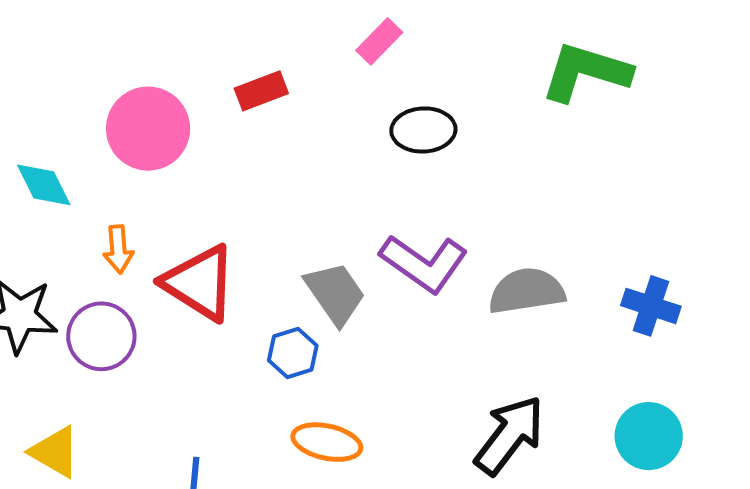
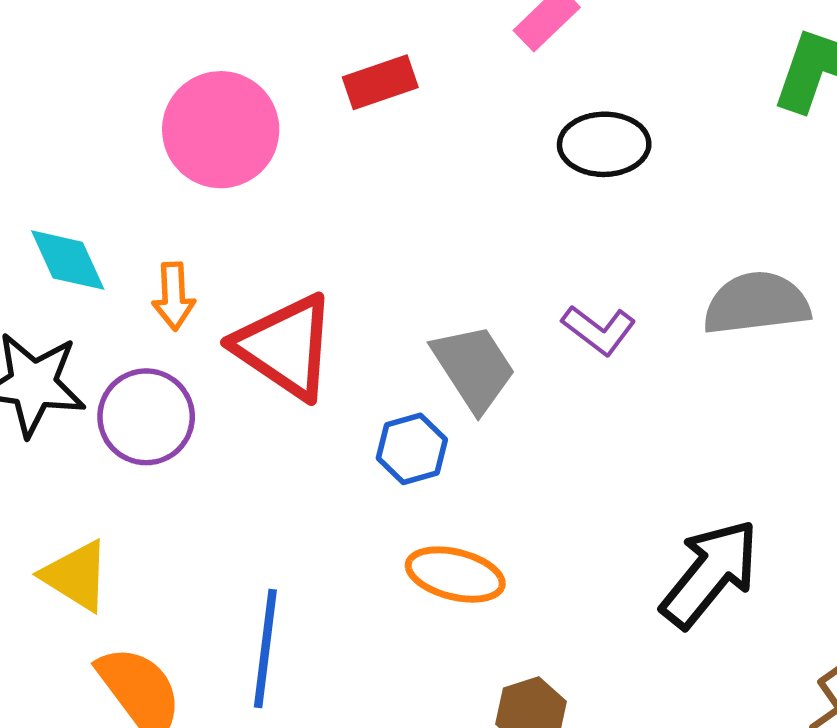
cyan diamond: (44, 185) -> (68, 260), moved
purple L-shape: (424, 263) -> (599, 330), size x0.6
gray semicircle: (527, 291) -> (756, 303), moved

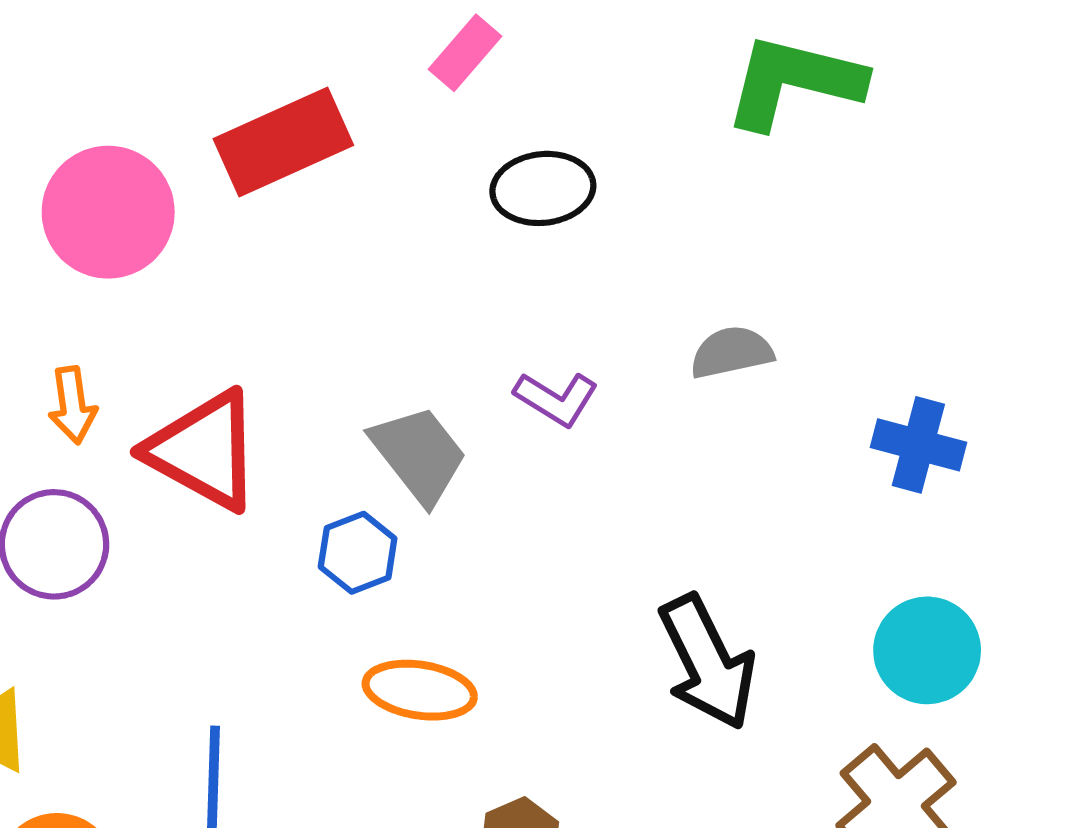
red rectangle: (380, 82) -> (283, 142), size x1.6
gray semicircle: (756, 303) -> (732, 352), size x0.7
black arrow: (710, 573) -> (707, 662), turned 120

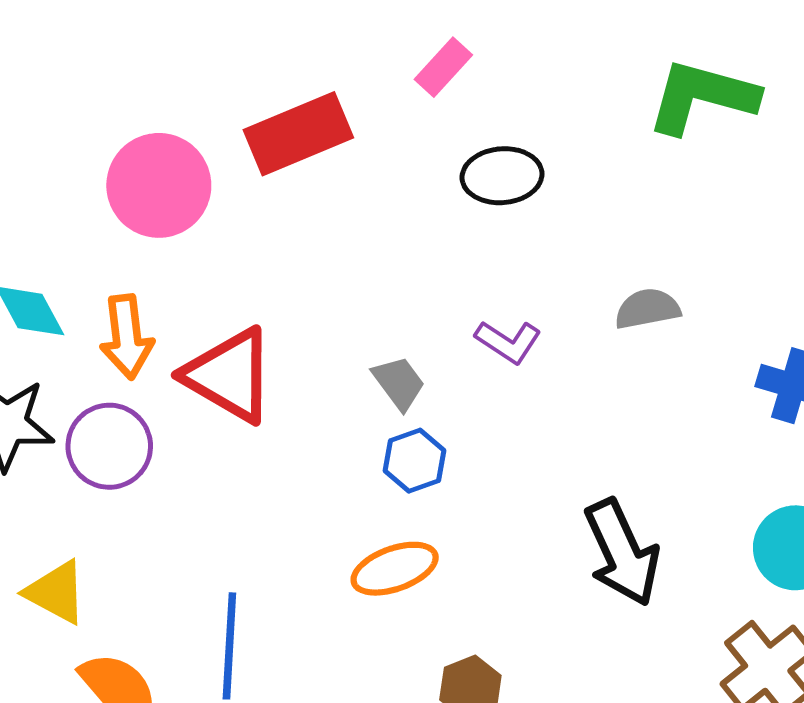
orange arrow: (72, 405) -> (127, 337), size x1.4
gray trapezoid: (419, 455) -> (399, 383), size x0.7
blue hexagon: (358, 553) -> (414, 461), moved
orange ellipse: (420, 690) -> (395, 569), turned -30

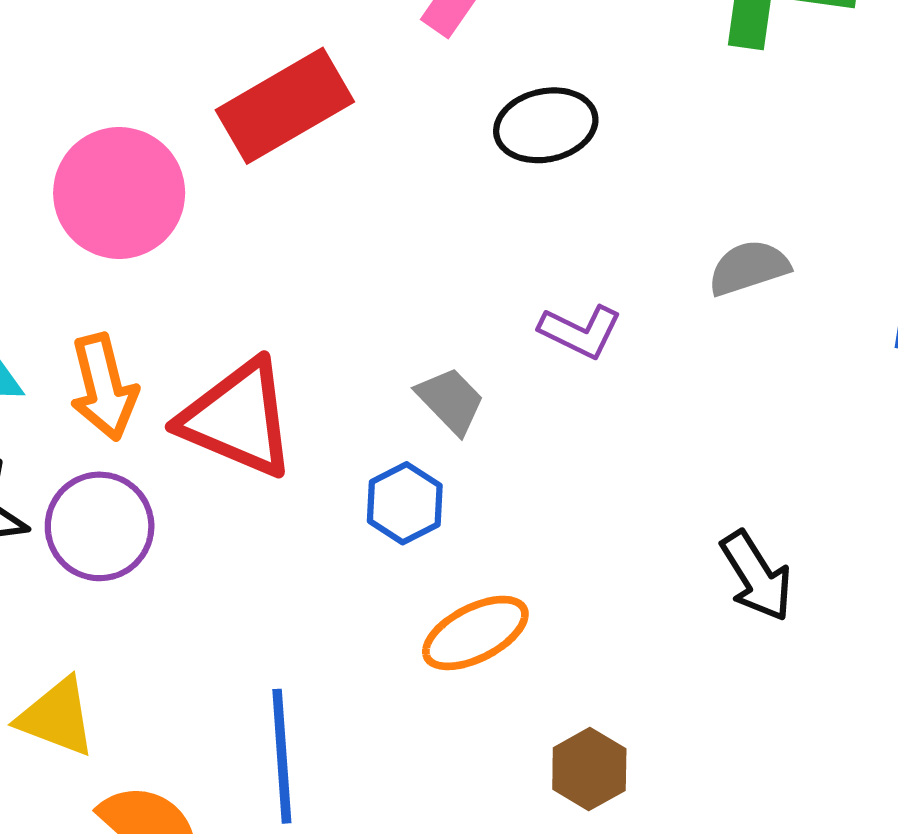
blue hexagon: (414, 461) -> (405, 503), moved
black arrow: (622, 553) -> (756, 576), size x0.7

